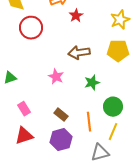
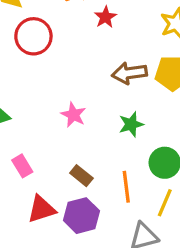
brown arrow: (79, 53) -> (129, 73), moved
red triangle: (24, 136) -> (41, 209), moved

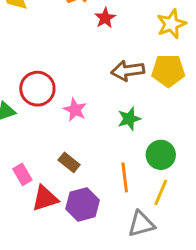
red circle: (33, 36) -> (37, 89), moved
pink rectangle: (22, 166) -> (22, 174), moved
brown rectangle: (81, 176) -> (69, 162), moved

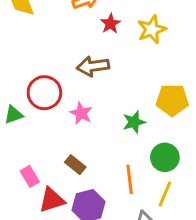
yellow star: (171, 24) -> (152, 30), moved
brown arrow: (128, 71) -> (93, 66), moved
yellow pentagon: (168, 71) -> (172, 100), moved

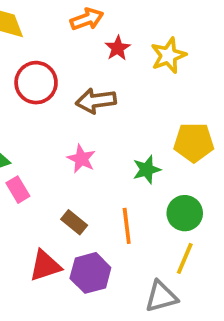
red circle: (44, 93) -> (36, 83), moved
pink rectangle: (30, 176) -> (18, 190), moved
orange line: (130, 179) -> (127, 226), moved

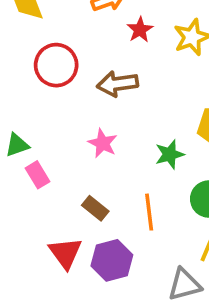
red triangle: (45, 266) -> (65, 253), turned -48

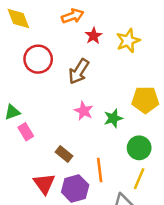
brown arrow: (118, 84) -> (79, 71), turned -50
pink star: (103, 143) -> (84, 111), moved
orange line: (149, 212) -> (100, 170), moved

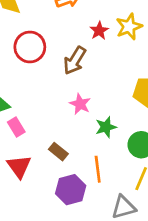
red star: (94, 36) -> (99, 31), moved
green star: (113, 118) -> (106, 127), moved
red triangle: (44, 184) -> (19, 166), moved

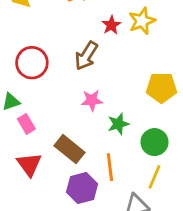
red circle: (30, 47) -> (32, 63), moved
pink star: (80, 104) -> (92, 100), turned -30
brown rectangle: (58, 152) -> (70, 149), size x1.5

